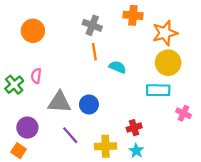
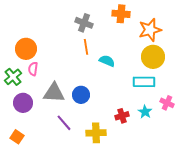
orange circle: (33, 31) -> (26, 49), moved
purple circle: (27, 128) -> (23, 103), moved
cyan star: (136, 151) -> (145, 112), moved

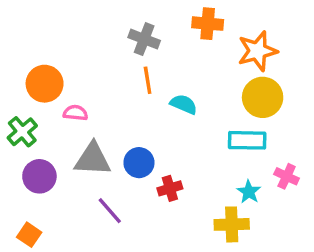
pink semicircle: (33, 69) -> (75, 113), moved, turned 88
red cross: (122, 116) -> (170, 188), moved
yellow cross: (96, 133) -> (232, 224), moved

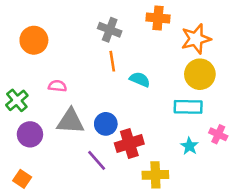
orange circle: (45, 84) -> (34, 40), moved
red cross: (170, 188) -> (129, 143), size x1.5
purple line: (110, 211) -> (97, 160), moved
yellow cross: (232, 224) -> (155, 175), moved

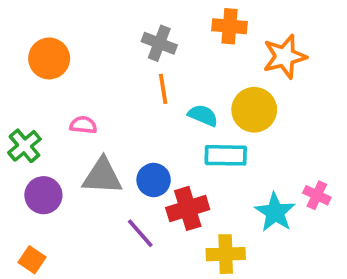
yellow circle: (200, 74) -> (254, 110), moved
cyan rectangle: (188, 107) -> (226, 155), moved
cyan star: (189, 146) -> (275, 212), size x1.5

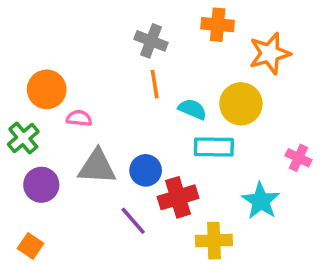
orange circle: (49, 58) -> (47, 89), moved
pink cross: (317, 195) -> (299, 158), moved

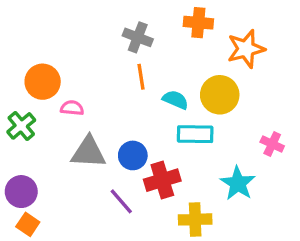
purple circle: (41, 185) -> (21, 192), moved

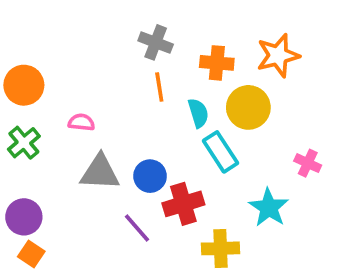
orange cross: (198, 23) -> (217, 63), moved
orange circle: (43, 82) -> (24, 85), moved
cyan semicircle: (175, 100) -> (198, 113), turned 50
cyan rectangle: (195, 134) -> (221, 152), turned 56

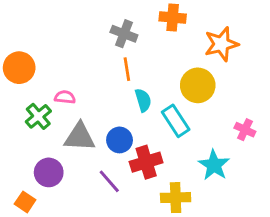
orange cross: (217, 63) -> (173, 17), moved
cyan semicircle: (198, 113) -> (143, 100), moved
green cross: (24, 143) -> (38, 116), moved
purple circle: (24, 217) -> (49, 172), moved

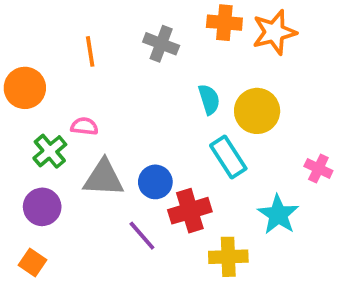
orange star: (221, 44) -> (274, 32), moved
orange line: (127, 69) -> (90, 51), moved
cyan semicircle: (143, 100) -> (209, 99), moved
purple circle: (49, 172) -> (42, 207), moved

